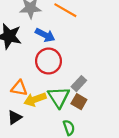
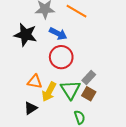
yellow arrow: (35, 99) -> (49, 92), turned -42

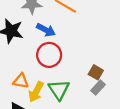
gray rectangle: (89, 78) -> (98, 88), moved
brown square: (89, 94) -> (96, 72), moved

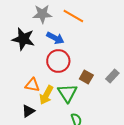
brown square: (96, 72) -> (86, 77), moved
gray rectangle: (98, 88) -> (112, 76), moved

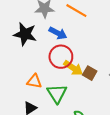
green triangle: (67, 93) -> (57, 94), moved
yellow arrow: (46, 95) -> (73, 68), moved, turned -84

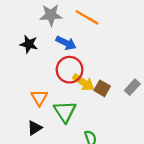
black star: (25, 34) -> (29, 44), size x0.7
orange triangle: (34, 81) -> (39, 98), turned 49

